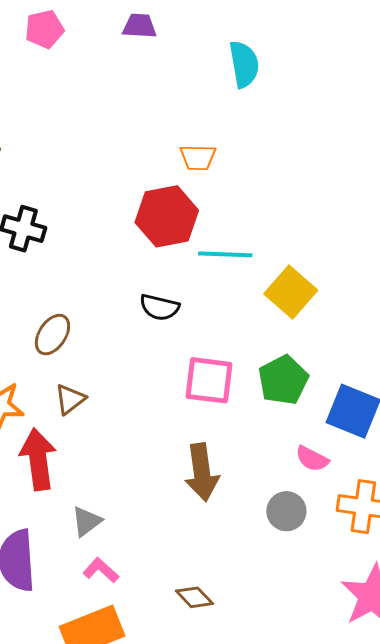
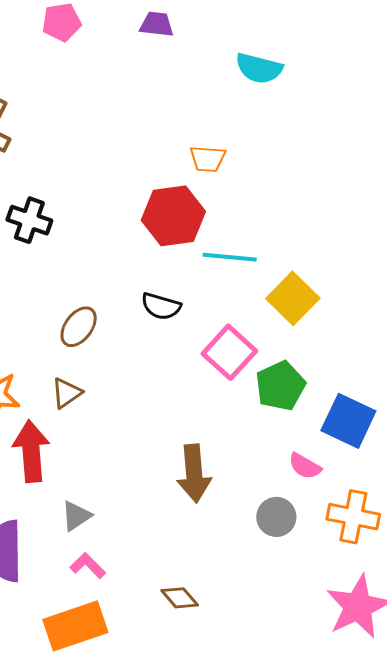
cyan semicircle: (244, 64) -> (259, 68), turned 111
brown ellipse: (52, 335) -> (79, 327), moved
pink square: (209, 380) -> (229, 352), moved, turned 32

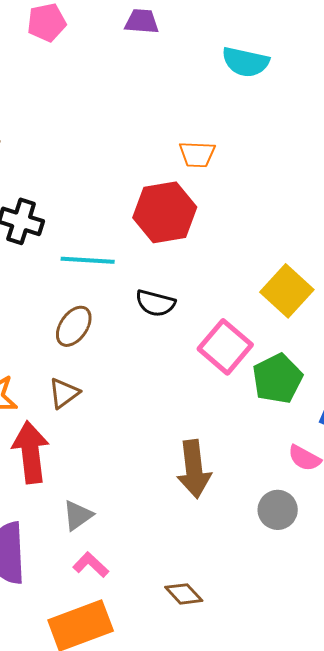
cyan line: (230, 257) -> (88, 260), moved

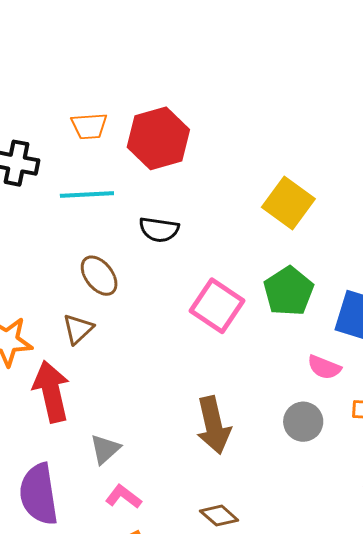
orange trapezoid: (197, 154) -> (89, 126), moved
brown ellipse: (74, 326) -> (99, 276), moved, turned -66
pink square: (225, 347) -> (217, 306), moved
brown arrow: (194, 469) -> (213, 425), moved

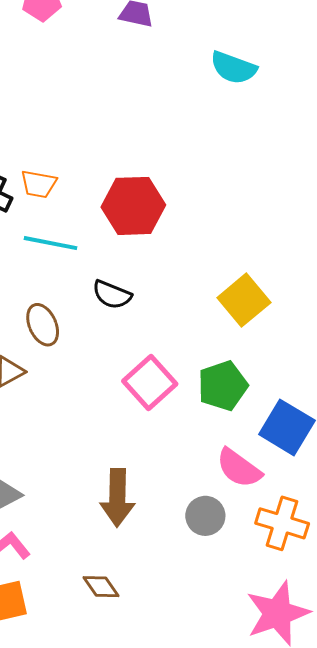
orange trapezoid: (89, 126) -> (39, 184), moved
pink semicircle: (324, 367) -> (239, 468), size x1.4

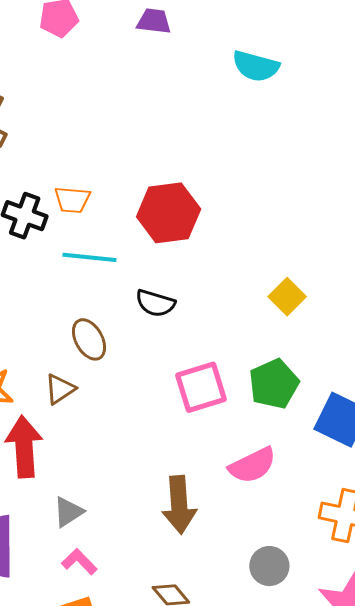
yellow square: (244, 300) -> (287, 297), size x0.7
pink square: (150, 383) -> (201, 387), turned 30
pink semicircle: (239, 468) -> (252, 465), moved, turned -57
gray circle: (205, 516) -> (269, 566), moved

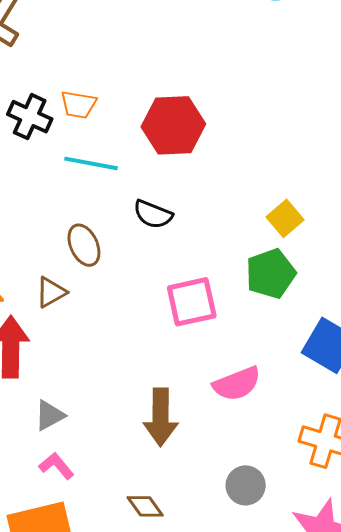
green pentagon: (274, 384) -> (271, 274), moved

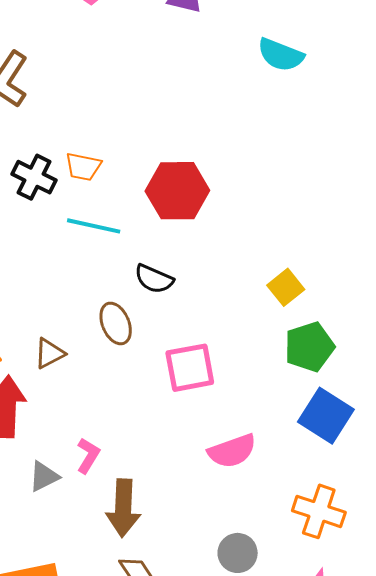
brown ellipse: (84, 245) -> (116, 323), moved
green pentagon: (271, 274) -> (309, 347), moved
brown arrow: (161, 417) -> (123, 508), moved
pink L-shape: (56, 466) -> (88, 455), moved, turned 69

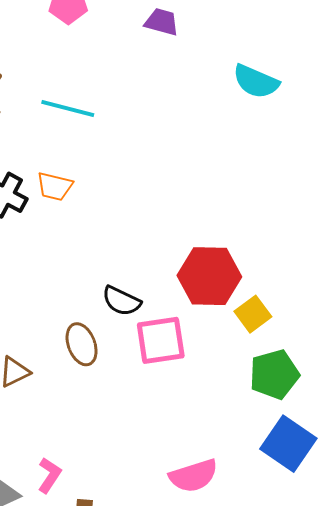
red hexagon: (177, 191) -> (209, 276), moved
cyan line: (94, 226) -> (68, 109), moved
pink square: (190, 368) -> (161, 340), moved

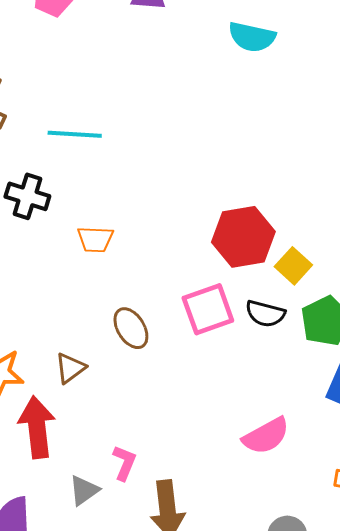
cyan line: (68, 109) -> (75, 134), moved
orange trapezoid: (55, 186) -> (95, 239), moved
black semicircle: (121, 301) -> (265, 314), moved

